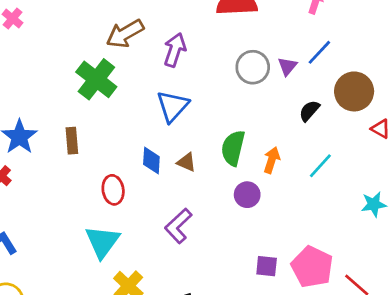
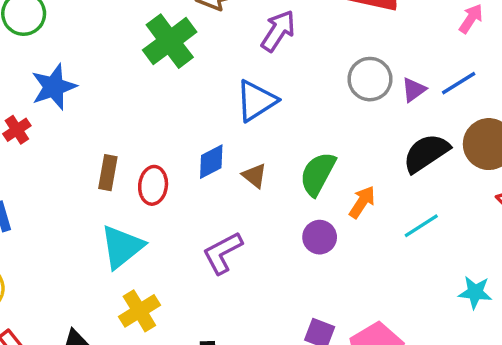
black semicircle: (309, 111) -> (426, 153), size x1.6
brown rectangle: (72, 141) -> (108, 173), moved
blue diamond: (151, 160) -> (211, 162), turned 44

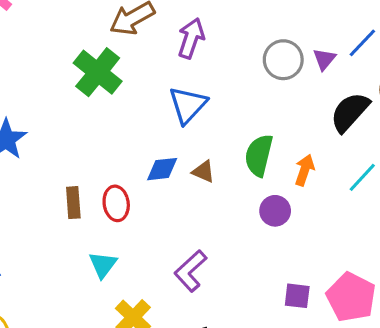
blue diamond: (211, 162) -> (162, 169), turned 36
cyan triangle: (122, 247) -> (103, 265), size x0.7
purple L-shape: (223, 253) -> (190, 271), moved

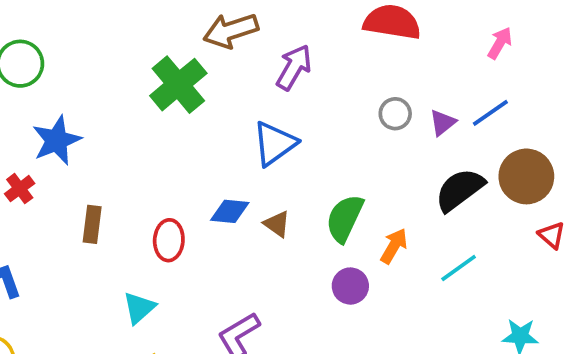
gray circle: (283, 60) -> (395, 114), size x0.7
brown rectangle: (73, 203) -> (92, 224), moved

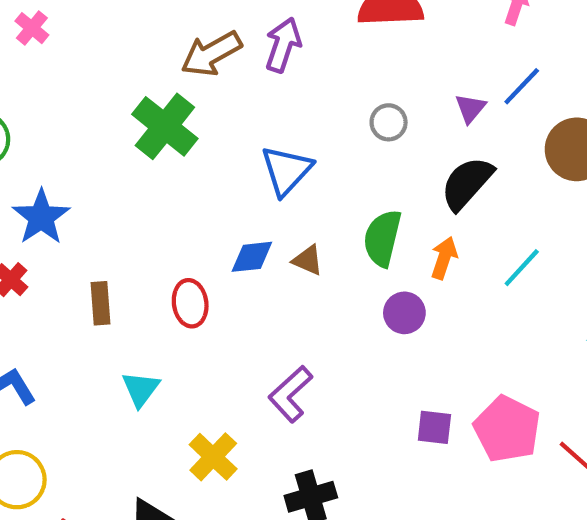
purple arrow: (294, 67) -> (283, 45), moved
gray circle: (395, 114) -> (389, 122), moved
black semicircle: (460, 190) -> (467, 183), moved
cyan triangle: (139, 308) -> (141, 389), moved

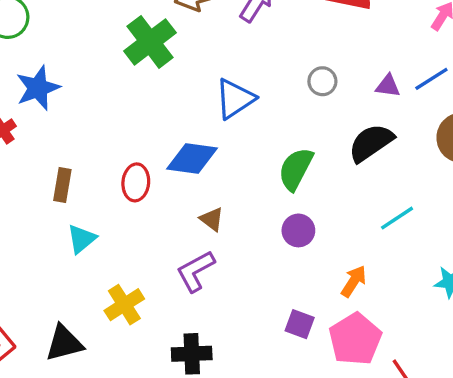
purple triangle: (470, 108) -> (388, 86), turned 44
blue diamond: (252, 257) -> (192, 159), size x1.4
orange arrow: (444, 258) -> (354, 281), moved
brown triangle: (308, 260) -> (212, 219), moved
brown rectangle: (101, 303) -> (62, 185), moved

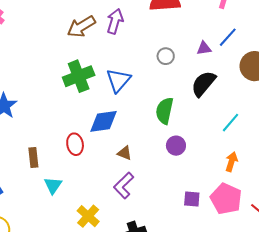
green cross: (150, 42) -> (79, 76), moved, turned 32
orange arrow: (354, 281) -> (231, 162), moved

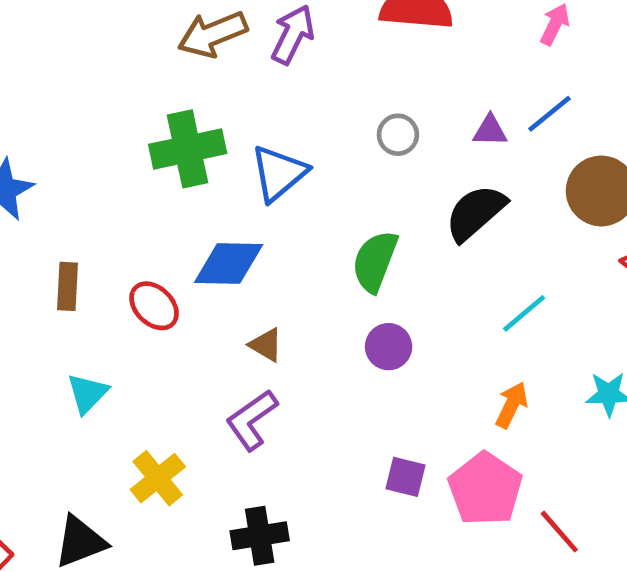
red ellipse: (75, 144) -> (154, 306), turned -45
brown rectangle: (33, 158) -> (67, 286), moved

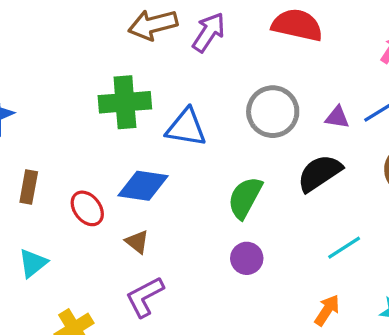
gray circle: (398, 135) -> (273, 112), size x1.8
blue triangle: (279, 173) -> (186, 127), turned 42
brown triangle: (266, 345) -> (137, 242), moved

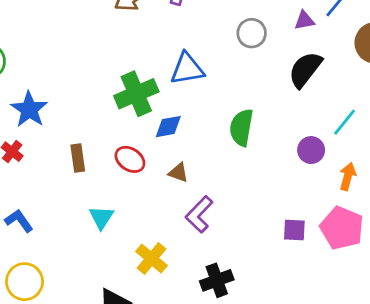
green cross: (125, 102) -> (136, 94), moved
gray circle: (273, 112) -> (252, 33), size x0.7
blue diamond: (143, 186) -> (168, 127), size x0.7
green semicircle: (245, 198) -> (241, 127), moved
purple circle: (247, 258) -> (311, 150), moved

